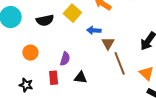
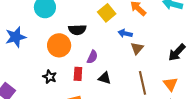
black semicircle: (45, 20) -> (77, 30), moved
orange circle: (30, 53) -> (59, 45), size x1.5
brown line: (120, 63) -> (142, 83), moved

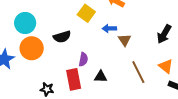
orange circle: (59, 45) -> (32, 48), moved
red rectangle: (78, 74) -> (74, 79), size x1.5

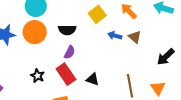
brown triangle: (125, 40) -> (135, 37), moved, turned -32
purple semicircle: (83, 59) -> (70, 52), moved
red rectangle: (74, 79) -> (66, 74), turned -40

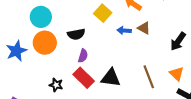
black triangle: (92, 79) -> (111, 78), size x1.5

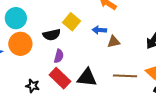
yellow square: (103, 13) -> (71, 22), moved
brown triangle: (144, 28) -> (114, 42), moved, turned -40
brown line: (149, 77) -> (125, 76), turned -65

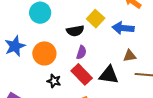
blue arrow: (99, 30) -> (123, 28), size x1.5
brown triangle: (114, 42) -> (130, 56), moved
orange circle: (20, 44) -> (44, 53), moved

